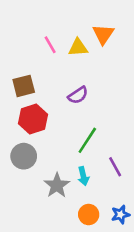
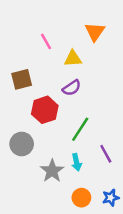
yellow triangle: (78, 47) -> (73, 59), moved
red hexagon: (33, 119) -> (45, 110), moved

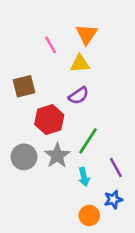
orange triangle: (95, 32) -> (87, 34), moved
gray star: (52, 171) -> (57, 156), moved
blue star: (111, 198) -> (113, 200), moved

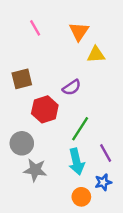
pink line: (51, 45) -> (35, 28), moved
yellow triangle: (80, 64) -> (96, 55), moved
gray star: (57, 156) -> (35, 170), moved, turned -30
cyan arrow: (84, 177) -> (76, 162), size x1.5

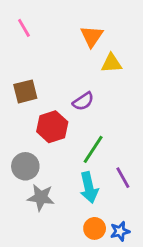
pink line: (35, 28) -> (24, 28), moved
blue star: (103, 182) -> (120, 231), moved

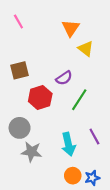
yellow triangle: (112, 63) -> (86, 49), turned 42
green line: (93, 149) -> (79, 100), moved

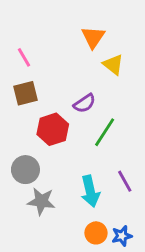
pink line: (18, 22) -> (24, 57), moved

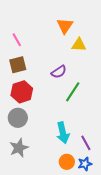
yellow triangle: (113, 65) -> (79, 45), turned -35
red hexagon: (53, 129) -> (22, 92), moved
purple line: (125, 181) -> (86, 143), moved
gray star: (41, 201) -> (19, 148), moved, turned -30

